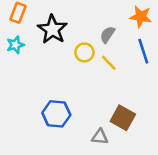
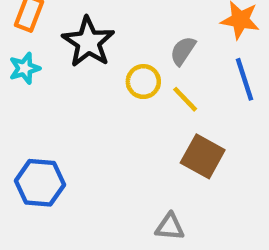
blue hexagon: (56, 114) -> (40, 183), moved
brown square: (123, 118) -> (203, 156), moved

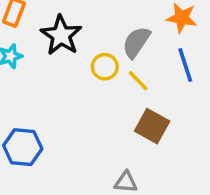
gray semicircle: (183, 51) -> (136, 42), size x1.4

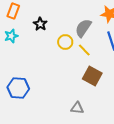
black star: (61, 35) -> (40, 24), size x0.6

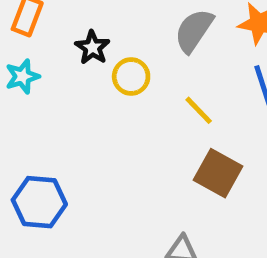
gray semicircle: (83, 28) -> (194, 31), moved
yellow circle: (65, 42) -> (131, 76), moved

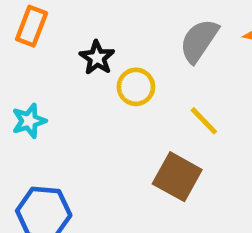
cyan star: (22, 76) -> (29, 121), moved
brown square: (218, 173) -> (177, 177), moved

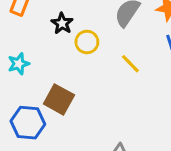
brown square: (177, 177) -> (59, 99), moved

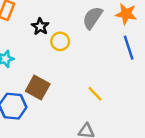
yellow line: (130, 64) -> (95, 94), moved

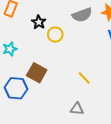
gray semicircle: (92, 18) -> (82, 15), turned -144

